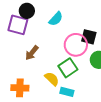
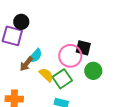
cyan semicircle: (56, 19) -> (35, 56), moved
yellow semicircle: (52, 79) -> (46, 75), moved

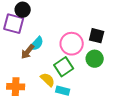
black square: (83, 48) -> (97, 36), moved
yellow semicircle: (46, 75) -> (48, 80), moved

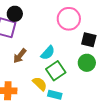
cyan semicircle: (37, 44) -> (48, 53), moved
pink circle: (72, 44) -> (69, 19), moved

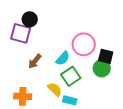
pink circle: (69, 19) -> (84, 44), moved
black square: (89, 40) -> (106, 56), moved

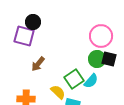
pink circle: (84, 44) -> (101, 36), moved
cyan semicircle: (63, 58) -> (91, 81), moved
green circle: (102, 68) -> (97, 59), moved

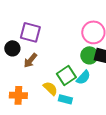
black circle: (33, 22) -> (12, 48), moved
purple square: (24, 36) -> (30, 32), moved

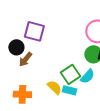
brown arrow: (30, 60) -> (25, 59), moved
cyan rectangle: (65, 99) -> (69, 90), moved

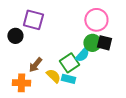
brown arrow: (25, 59) -> (35, 65), moved
cyan semicircle: (87, 76) -> (82, 55), moved

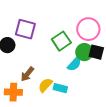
green square: (69, 63) -> (61, 41), moved
yellow semicircle: (53, 76) -> (45, 85), turned -91

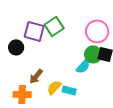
green square: (61, 41) -> (54, 26), moved

